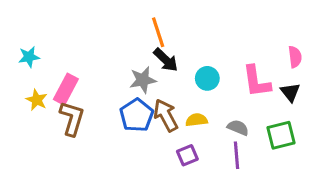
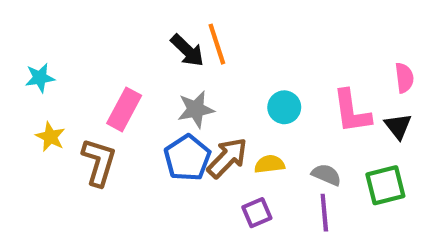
black arrow: (166, 60) -> (187, 50), moved
pink rectangle: (66, 89) -> (124, 109), moved
brown arrow: (166, 115) -> (227, 158), turned 72

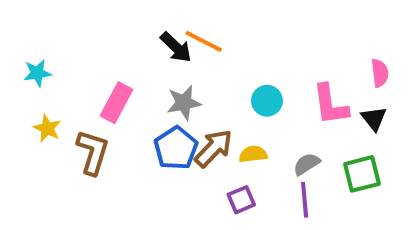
orange line: (217, 44) -> (204, 41), turned -45
gray semicircle: (326, 175) -> (307, 164), turned -56

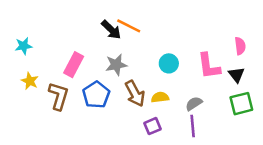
blue pentagon: (176, 148) -> (96, 95), moved
brown arrow: (214, 148) -> (135, 94), turned 108
green square: (362, 174) -> (241, 104), moved

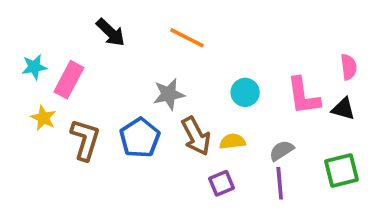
black arrow: (111, 30) -> (111, 32), moved
pink rectangle: (74, 65) -> (69, 80), moved
black triangle: (236, 75) -> (343, 109), turned -36
green square: (241, 104) -> (341, 171), moved

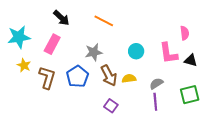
cyan star: (34, 67) -> (19, 37), size x1.6
pink semicircle: (349, 67) -> (185, 33), moved
pink rectangle: (69, 80) -> (52, 44), moved
purple square: (221, 183) -> (111, 106), moved, turned -32

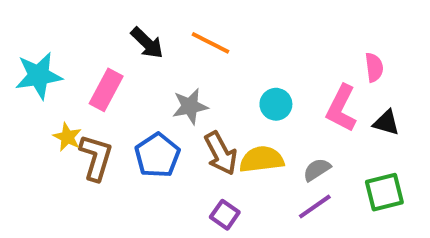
black arrow: (61, 18) -> (147, 43), moved
pink L-shape: (168, 53) -> (341, 108), turned 35
yellow star: (24, 65) -> (67, 137), moved
yellow semicircle: (129, 78) -> (262, 159), size x1.5
purple line: (155, 102) -> (315, 207), turned 60

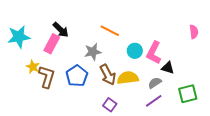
black arrow: (147, 43) -> (61, 30), moved
orange line: (210, 43) -> (110, 31), moved
pink semicircle: (374, 67) -> (194, 32), moved
pink L-shape: (341, 108) -> (154, 53), moved
black triangle: (386, 123) -> (168, 68), moved

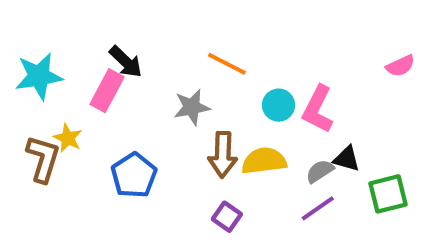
pink semicircle: (194, 32) -> (400, 66), turned 72
black triangle: (168, 68) -> (347, 159), moved
brown arrow: (108, 75) -> (223, 155), turned 30
blue pentagon: (77, 76) -> (134, 175), moved
brown L-shape: (47, 77) -> (43, 159), moved

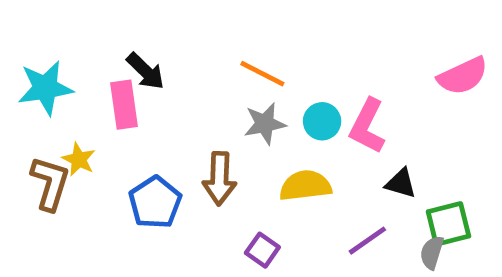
pink semicircle: (400, 66) -> (463, 76), size x1.5
pink rectangle: (107, 91) -> (124, 105), turned -36
gray star: (192, 107) -> (265, 124), moved
brown arrow: (223, 155) -> (219, 179), moved
gray semicircle: (320, 171) -> (432, 252), moved, turned -40

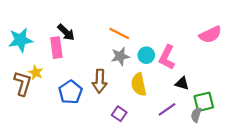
yellow semicircle: (305, 186) -> (139, 84), turned -95

